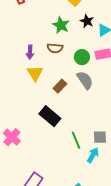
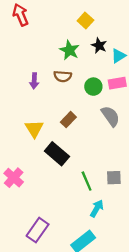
yellow triangle: (35, 73) -> (34, 129), moved
gray semicircle: (85, 80) -> (110, 116), moved
cyan arrow: (93, 155) -> (97, 208), moved

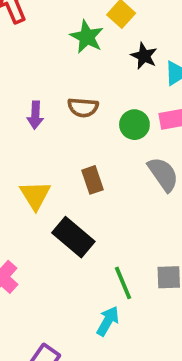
green star: (69, 50) -> (87, 37), moved
brown rectangle: (68, 120) -> (93, 180), turned -63
cyan arrow: (97, 208) -> (108, 321), moved

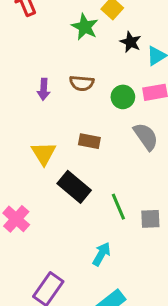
brown rectangle: (93, 180) -> (89, 141), turned -60
green line: (123, 283) -> (118, 207), moved

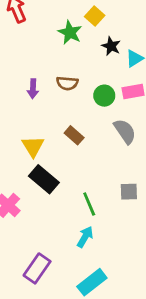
brown rectangle: (89, 141) -> (74, 135), turned 30
black rectangle: (74, 187) -> (44, 179), moved
green line: (118, 207) -> (89, 204), moved
gray square: (150, 219) -> (129, 192), moved

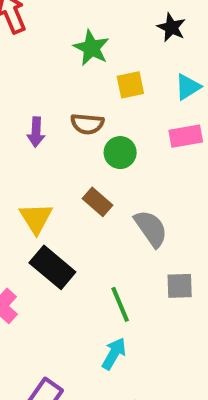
yellow square: (95, 16) -> (130, 85), moved, turned 36
black star: (111, 46) -> (171, 27), moved
green circle: (104, 96) -> (120, 153), moved
gray semicircle: (125, 131) -> (151, 228), moved

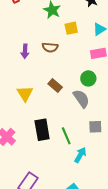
green circle: (120, 153) -> (88, 78), moved
black rectangle: (52, 267) -> (42, 130), moved, turned 40
cyan arrow: (114, 354) -> (80, 155), moved

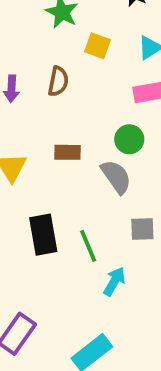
yellow square: (71, 28) -> (97, 46), turned 32
brown semicircle: (50, 47) -> (58, 81), turned -84
brown rectangle: (55, 86) -> (68, 152), turned -40

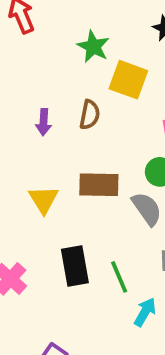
yellow square: (97, 46) -> (128, 80), size x1.5
brown rectangle: (68, 152) -> (99, 185), size x1.5

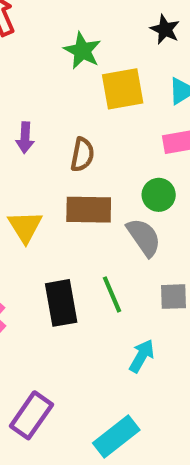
yellow square: (128, 80) -> (123, 89), turned -30
brown semicircle: (90, 115) -> (82, 155), moved
green line: (119, 277) -> (112, 294), moved

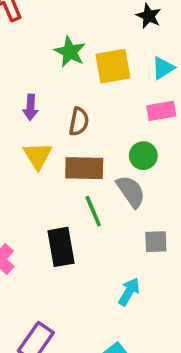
green star: (82, 51) -> (70, 52), moved
yellow triangle: (25, 227) -> (38, 156), moved
green line: (112, 294) -> (93, 211), moved

